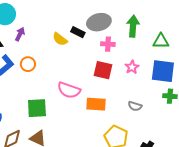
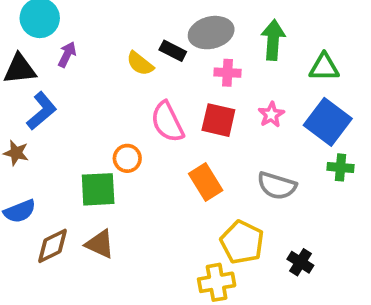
orange circle: (28, 64) -> (127, 158), moved
blue square: (163, 71) -> (328, 122), turned 30
pink semicircle: (69, 90) -> (167, 122), moved, turned 45
orange rectangle: (96, 104) -> (206, 182), turned 54
gray semicircle: (135, 106) -> (277, 186), size x1.5

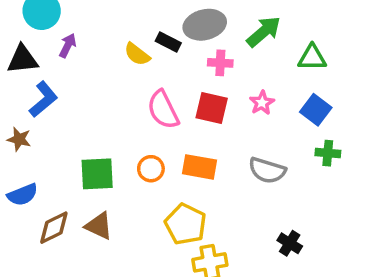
green arrow: (273, 40) -> (264, 32), turned 45
blue square: (328, 122) -> (316, 110), size x0.7
orange circle: (127, 158) -> (151, 169), moved
orange rectangle: (206, 182) -> (199, 167), turned -48
yellow pentagon: (242, 242) -> (186, 224), moved

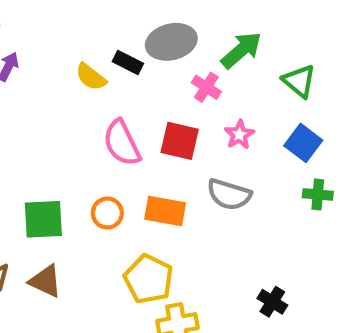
green triangle: (312, 58) -> (299, 81), turned 40
pink cross: (220, 63) -> (206, 87), moved, turned 30
gray semicircle: (267, 170) -> (229, 194), moved

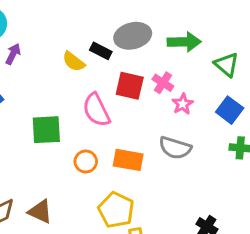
green arrow: (241, 50) -> (184, 42), turned 40
pink cross: (206, 87) -> (163, 83), moved
red square: (180, 141) -> (130, 86), moved
green square: (43, 219) -> (46, 130), moved

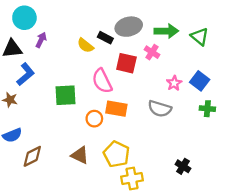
green triangle: (227, 65) -> (200, 37), moved
pink cross: (163, 83) -> (152, 52), moved
pink star: (183, 104) -> (174, 83), moved
orange rectangle: (128, 160) -> (116, 109), moved
brown triangle: (40, 211) -> (80, 155), moved

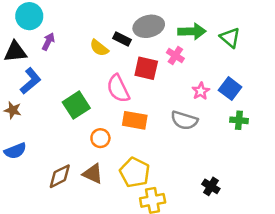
green square: (65, 95) -> (76, 105), turned -30
orange circle: (94, 119) -> (100, 138), moved
brown diamond: (32, 156) -> (60, 176), moved

